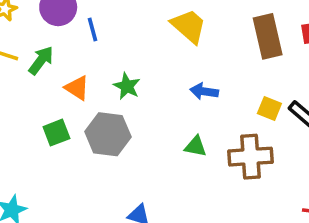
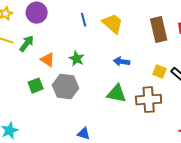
blue line: (93, 30) -> (84, 20), moved
green triangle: (196, 146) -> (117, 94), size x1.5

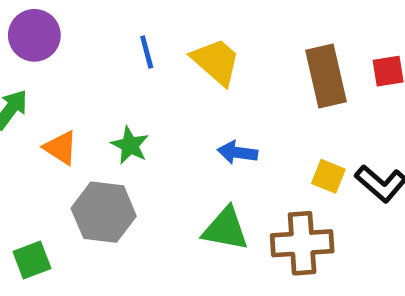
green square: (36, 86) -> (32, 260), moved

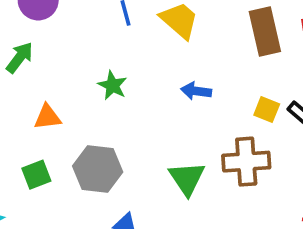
orange triangle: (61, 148) -> (47, 117), moved, turned -40
gray hexagon: (104, 212) -> (98, 169), moved
green triangle: (226, 229) -> (187, 178), moved, turned 45

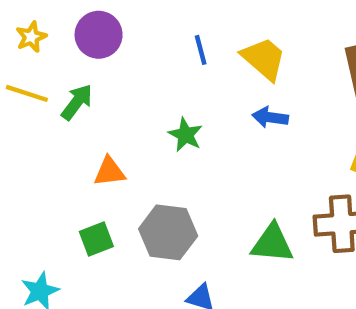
blue arrow: (196, 91) -> (270, 117), moved
green triangle: (187, 178) -> (272, 243), turned -51

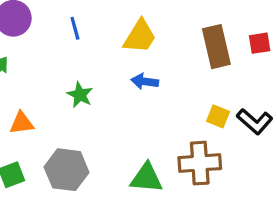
blue line: (201, 50) -> (75, 28), moved
yellow trapezoid: (264, 59) -> (140, 37), turned 81

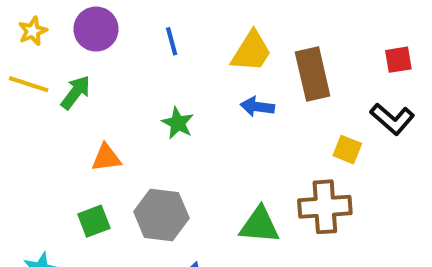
brown rectangle: (216, 47) -> (313, 74), moved
black L-shape: (255, 121) -> (392, 119), moved

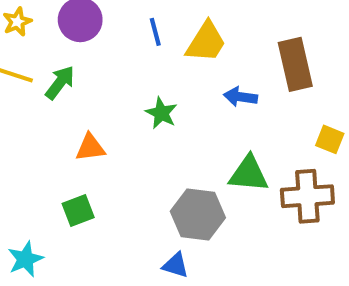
yellow trapezoid: (251, 51) -> (206, 42), moved
gray hexagon: (161, 215) -> (198, 214), moved
green triangle: (259, 225) -> (249, 174), moved

